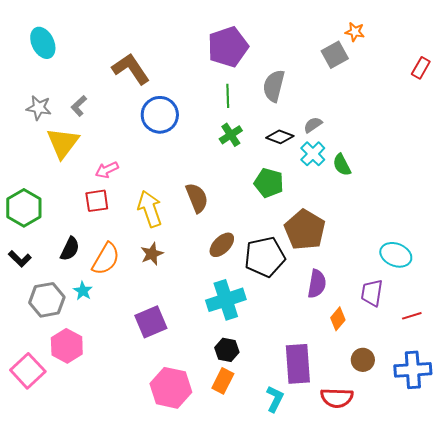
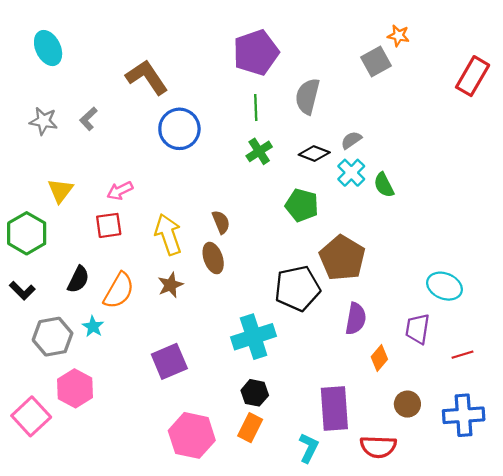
red rectangle: (421, 68) -> (473, 76), size x1.6
yellow triangle: (63, 143) -> (60, 191), moved, size x0.7
brown semicircle: (197, 198) -> (221, 222), size x0.7
brown ellipse: (222, 245) -> (213, 258), moved, turned -64

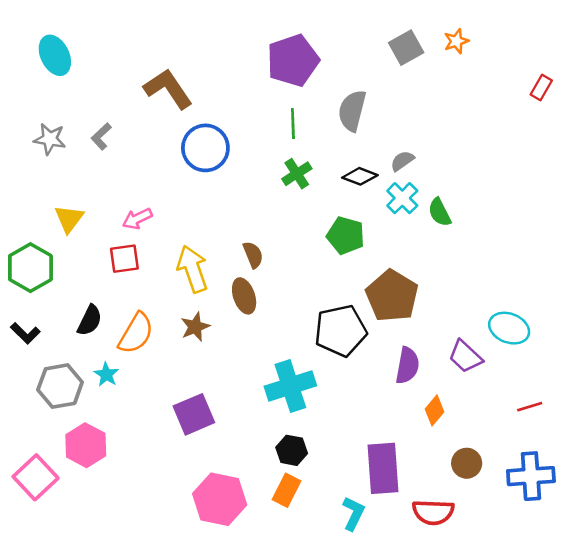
orange star: (398, 36) -> (456, 41), turned -30
gray square: (376, 61) -> (406, 48), moved
red rectangle: (473, 76) -> (541, 87), size x0.6
purple trapezoid: (418, 329) -> (465, 356), moved, turned -56

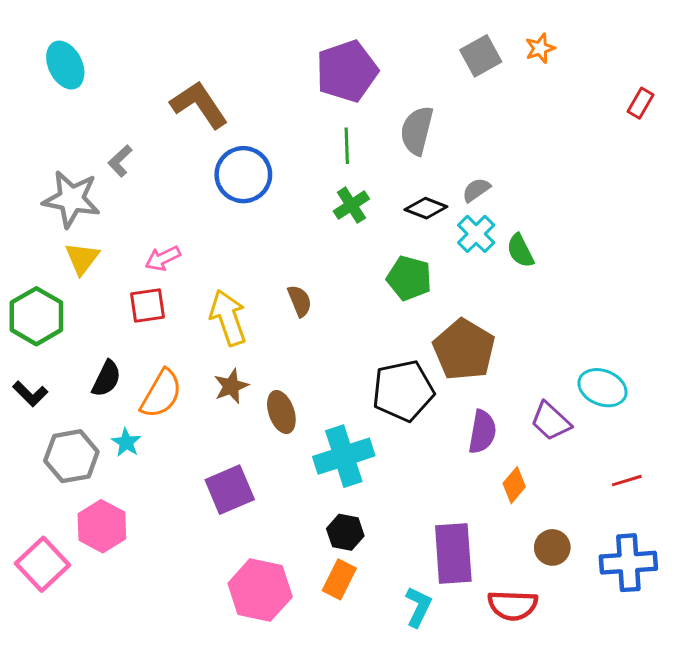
gray star: (50, 139) -> (71, 199), moved, size x1.5
brown ellipse: (244, 296) -> (281, 412), moved

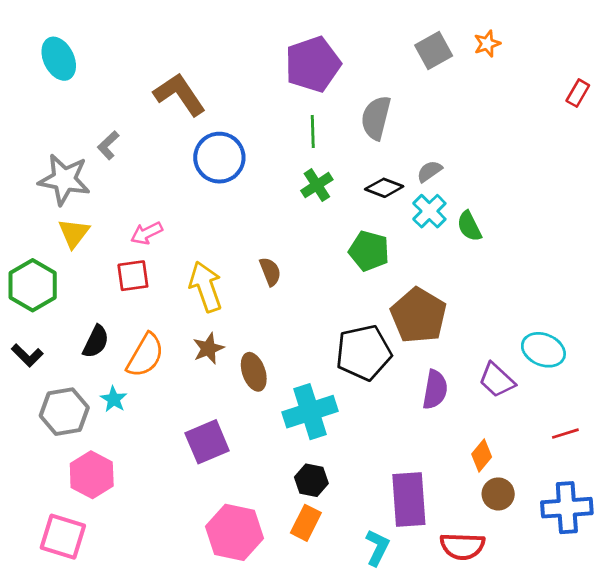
orange diamond: (514, 485) -> (482, 456), moved
pink square: (42, 564) -> (63, 537), moved, turned -30

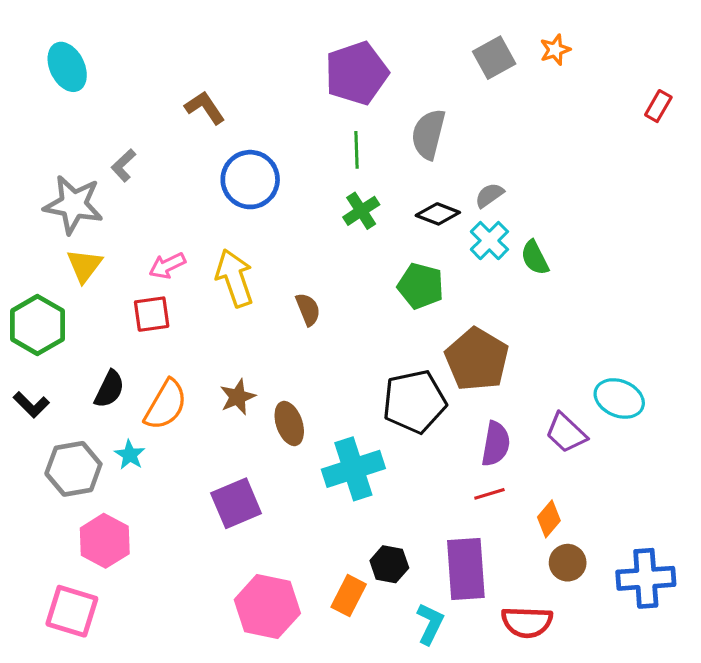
brown L-shape: (180, 94) -> (205, 108), size x0.7
yellow arrow: (206, 287) -> (235, 278), moved
red line: (565, 434) -> (489, 494), moved
black hexagon: (311, 480) -> (389, 564), moved

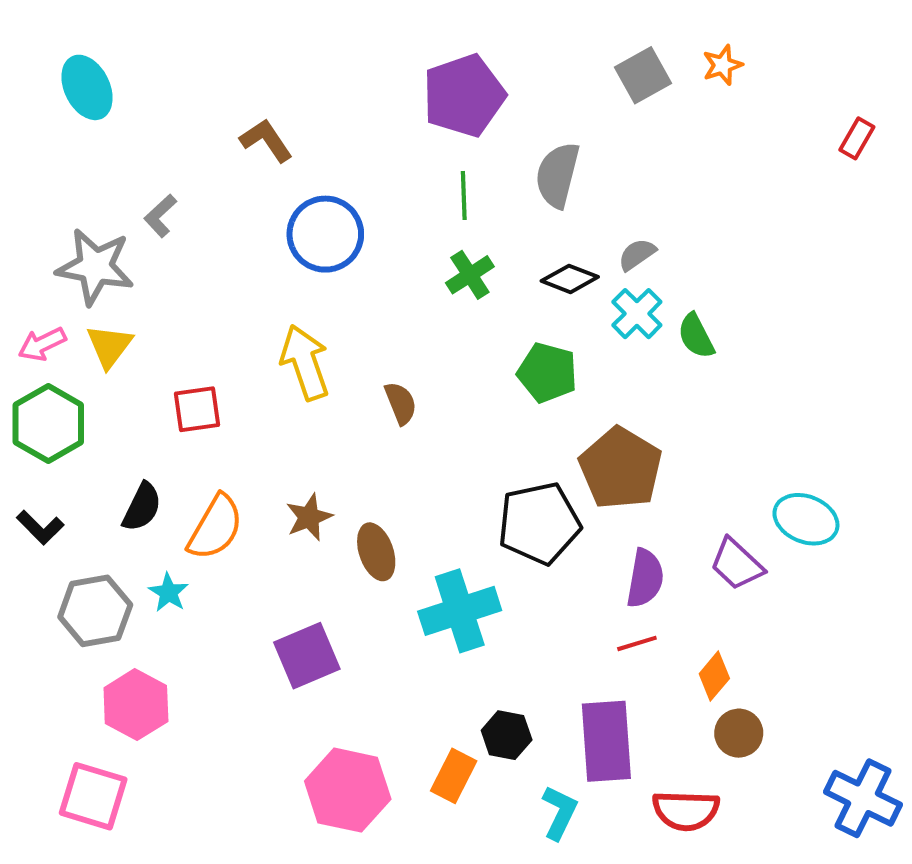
pink arrow: (167, 266) -> (42, 344), moved
blue cross: (646, 578) -> (863, 798), moved, turned 30

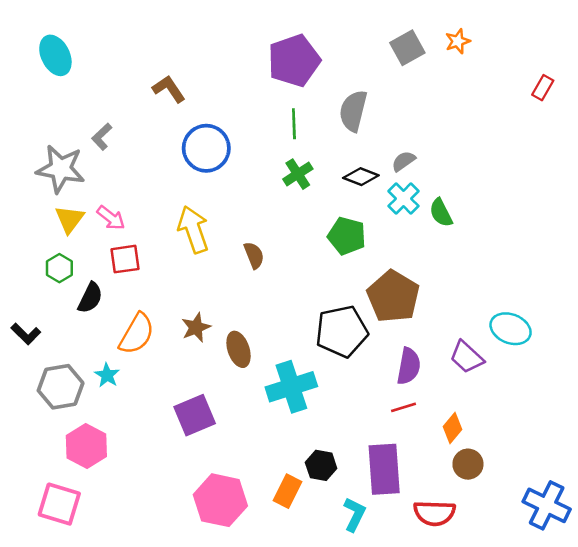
pink arrow: (42, 344) -> (111, 218), moved, turned -116
green hexagon: (48, 424) -> (59, 268), moved, size x0.6
black semicircle: (142, 507) -> (90, 298), moved

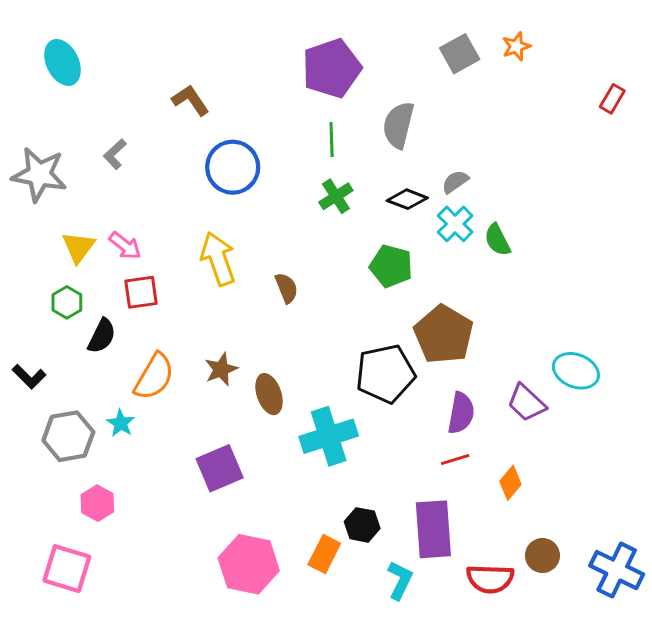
gray star: (61, 169) -> (39, 174), moved
pink hexagon: (86, 446) -> (97, 503), size x0.7
brown circle: (468, 464) -> (542, 556), moved

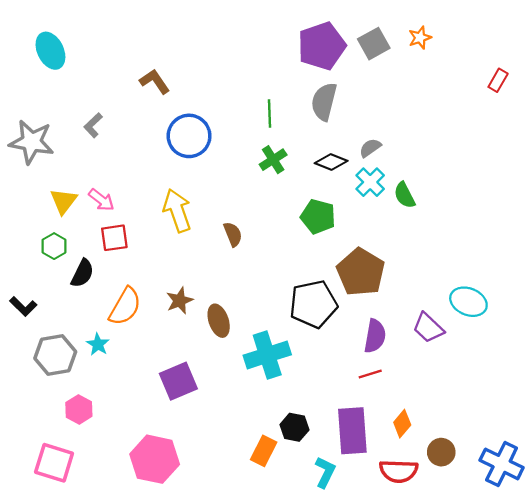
purple pentagon: (332, 68) -> (322, 46), moved
orange diamond: (510, 483) -> (402, 424), moved
pink hexagon: (249, 564) -> (155, 459), moved

